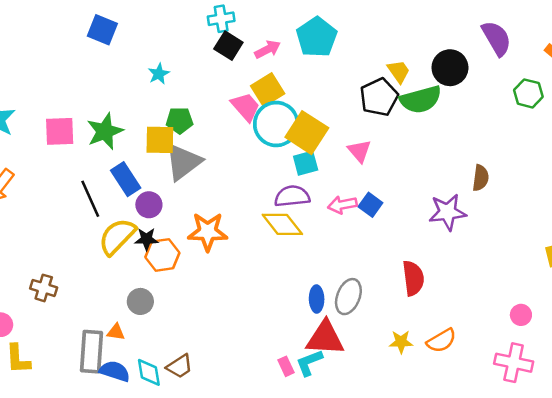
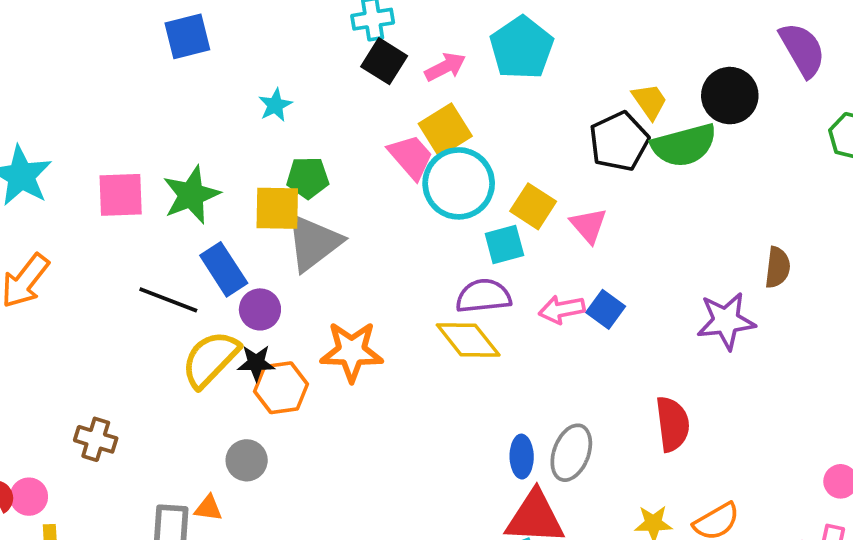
blue square: (102, 30) -> (187, 36), turned -36
yellow square: (307, 133) -> (533, 206), moved, size x0.7
black line: (90, 199) -> (168, 300), turned -45

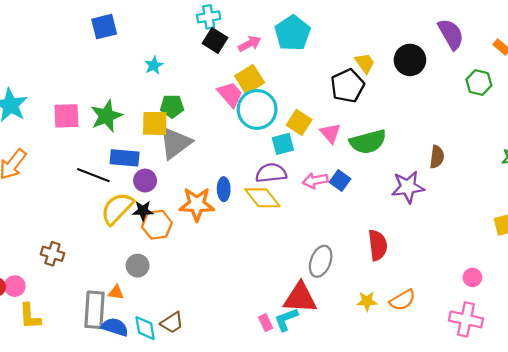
green semicircle: (684, 145) -> (368, 142), moved
blue rectangle: (224, 269) -> (125, 158), turned -52
blue ellipse: (522, 457) -> (224, 189), moved

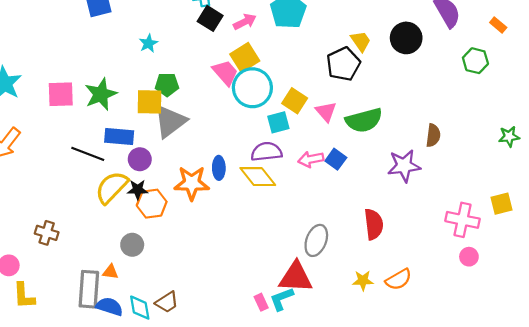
pink cross: (466, 319) -> (462, 220), moved

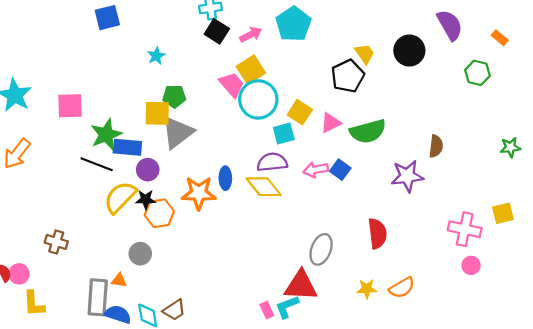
green star: (101, 94) -> (106, 135), moved
pink triangle: (326, 112) -> (331, 123), turned 45

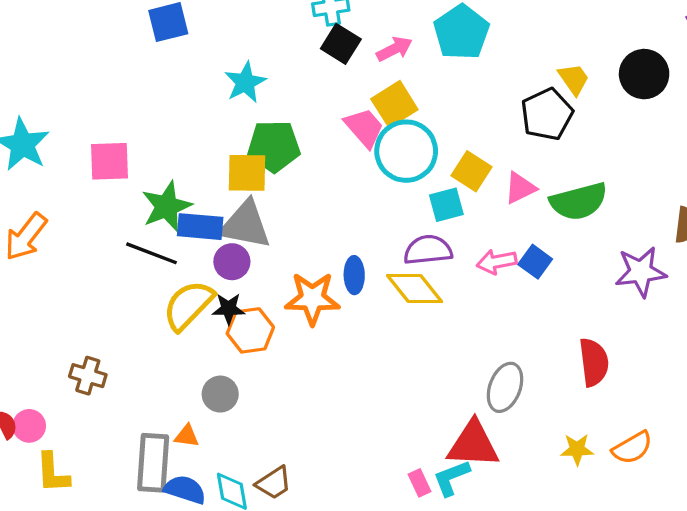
cyan star: (156, 56) -> (245, 82), size x1.4
green pentagon: (174, 96) -> (274, 146), size x1.4
gray triangle: (177, 132) -> (245, 225), moved, turned 48

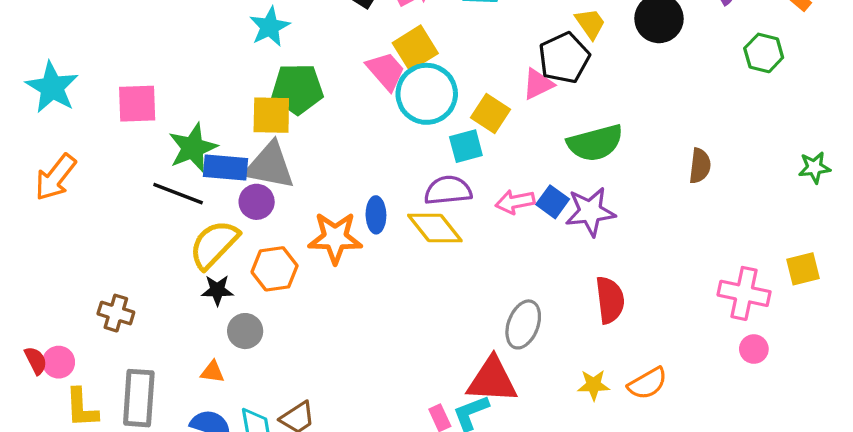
pink triangle: (520, 188) -> (538, 84), moved
purple star: (641, 272) -> (590, 212), moved
black star: (229, 309) -> (217, 290), moved
gray rectangle: (153, 463) -> (139, 398), moved

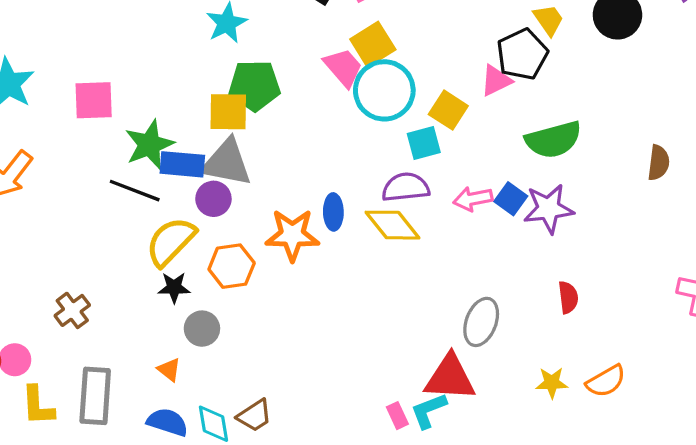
red semicircle: (610, 300) -> (568, 297), size x0.7
brown cross: (116, 313) -> (72, 310), turned 36
orange triangle: (212, 372) -> (169, 370), turned 30

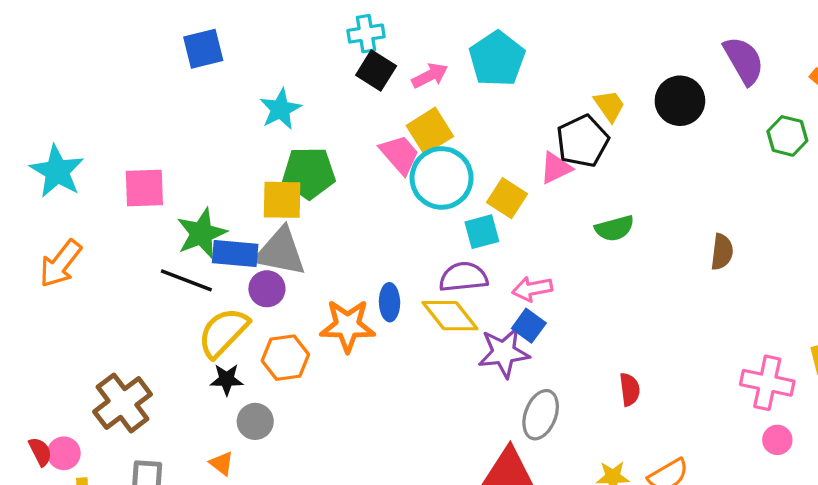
green semicircle: (553, 140) -> (614, 228), size x0.7
blue square: (511, 199) -> (529, 326), moved
purple star: (549, 209) -> (504, 353), moved
brown cross: (72, 310) -> (123, 403), size x1.6

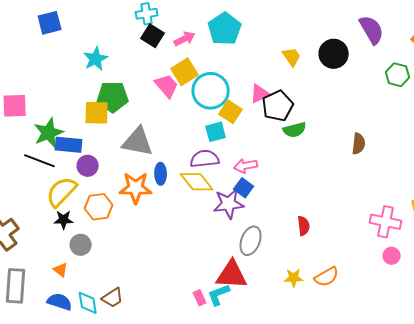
black pentagon: (583, 141) -> (278, 106), moved
cyan circle: (442, 178) -> (211, 91), moved
gray triangle: (280, 252) -> (138, 142), moved

